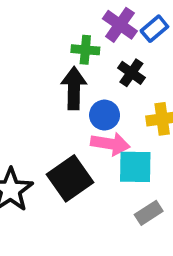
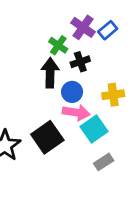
green cross: (85, 50) -> (58, 45), turned 30
black cross: (131, 73) -> (80, 62), moved, turned 36
cyan square: (135, 167) -> (94, 129), turned -36

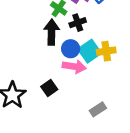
cyan square: (94, 129) -> (90, 51), moved
black square: (47, 137) -> (49, 88), size x0.6

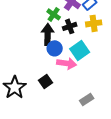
blue circle: (71, 49) -> (55, 48), moved
yellow cross: (106, 51) -> (94, 23), moved

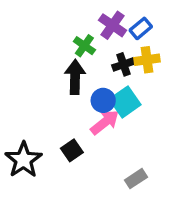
black cross: (70, 26) -> (123, 64), moved
blue circle: (55, 48) -> (103, 100), moved
pink arrow: (67, 63) -> (105, 122), turned -48

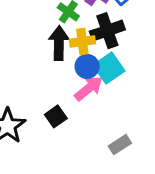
yellow cross: (147, 60) -> (82, 41), moved
black cross: (123, 64) -> (107, 31), size x1.5

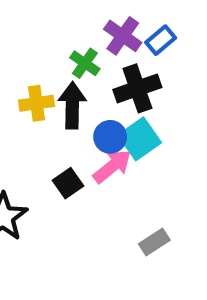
yellow cross: (82, 41) -> (37, 103), moved
black square: (56, 116) -> (68, 183), moved

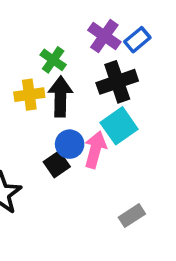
green cross: (85, 63) -> (53, 60), moved
blue circle: (110, 137) -> (70, 144), moved
pink arrow: (112, 166) -> (95, 150), turned -36

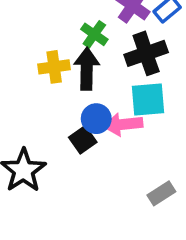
green cross: (53, 60) -> (94, 34), moved
cyan square: (119, 126) -> (148, 99), turned 30
pink arrow: (95, 150) -> (123, 124), turned -111

